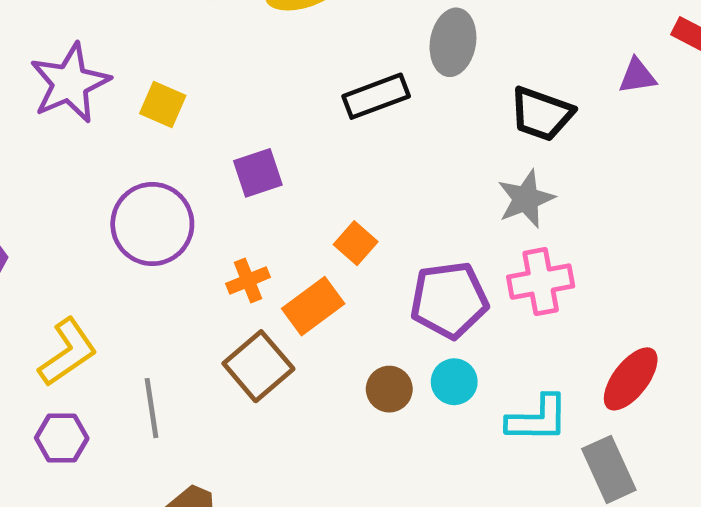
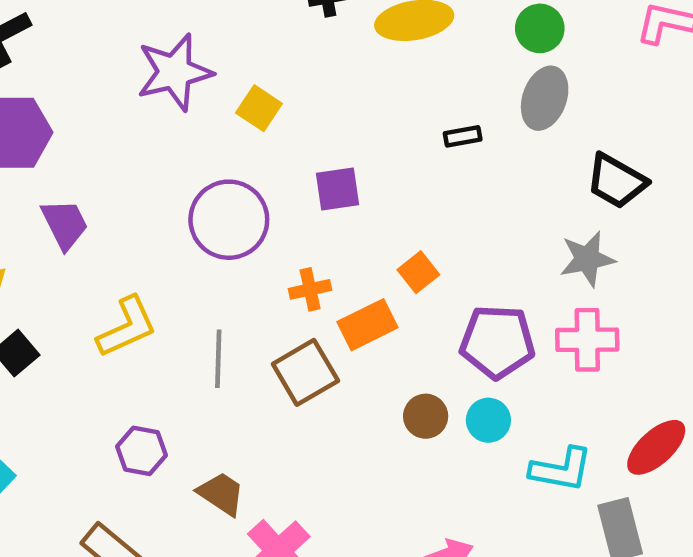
black rectangle: (376, 96) -> (463, 136), size x0.6
gray line: (152, 408) -> (218, 359), moved
purple hexagon: (62, 438) -> (141, 451), moved

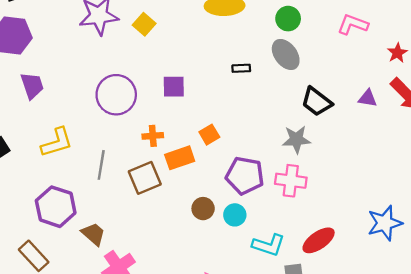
gray ellipse: (545, 98) -> (286, 54), turned -64
yellow square: (259, 108) -> (144, 24), moved
purple hexagon: (141, 451) -> (56, 207), size x1.6

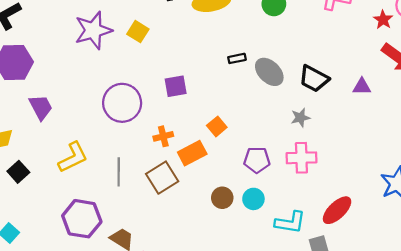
gray ellipse: (286, 54) -> (269, 72), moved
purple triangle: (368, 98) -> (362, 87), moved
gray star: (296, 139) -> (300, 118), size x0.7
purple pentagon: (245, 176) -> (257, 160), size x0.7

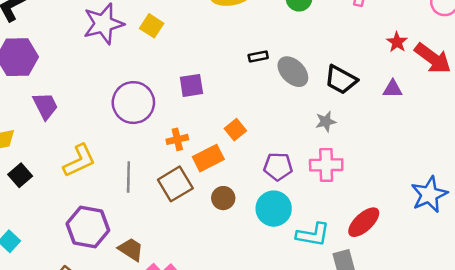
red star: (383, 20) -> (397, 42), moved
brown circle: (222, 198) -> (223, 198), moved
cyan circle: (253, 199) -> (274, 209), size x1.5

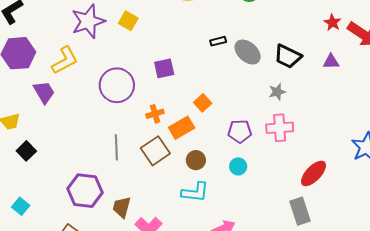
yellow L-shape: (79, 161) -> (65, 60), moved
cyan circle: (274, 209) -> (238, 166), size x0.6
cyan L-shape: (313, 235) -> (195, 192), moved
brown trapezoid: (131, 249) -> (122, 207), turned -105

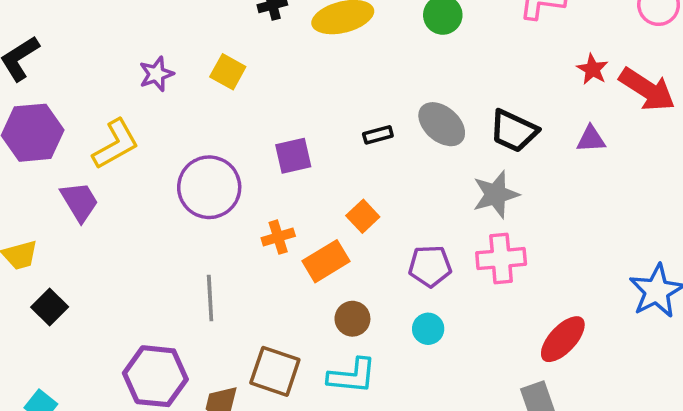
purple star: (88, 21) -> (156, 74), size x0.6
black rectangle: (218, 41) -> (378, 135), moved
gray star: (277, 92) -> (496, 194), size x1.5
brown square: (155, 151) -> (275, 371), moved, turned -36

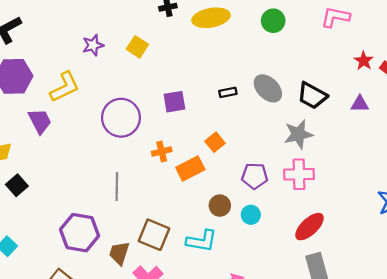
brown circle: (352, 319) -> (220, 206), moved
red ellipse: (563, 339) -> (310, 227), moved

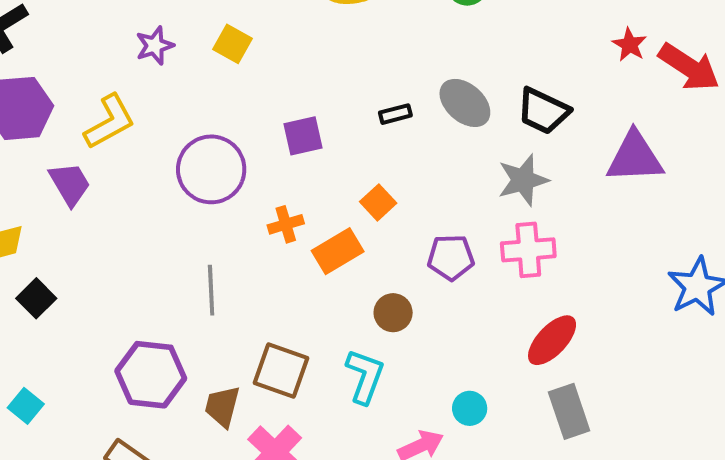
purple triangle: (360, 104) -> (635, 157), moved, size x1.8
cyan circle: (251, 215) -> (470, 408), moved
cyan L-shape: (202, 241) -> (365, 376), turned -76

